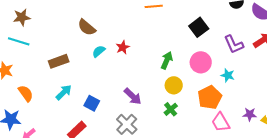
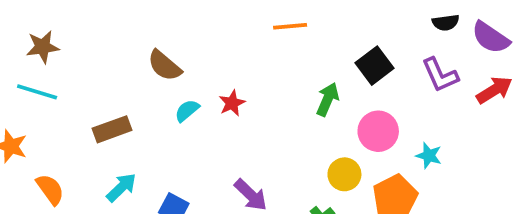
purple L-shape: (234, 44) -> (440, 75), moved
green arrow: (167, 60) -> (328, 99), moved
yellow circle: (174, 85) -> (344, 174), moved

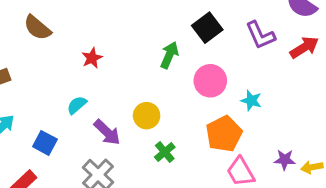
cyan semicircle: (187, 111) -> (77, 105), moved
yellow circle: (344, 174) -> (147, 116), moved

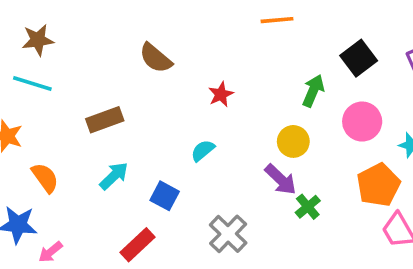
yellow circle: (147, 116) -> (293, 141), moved
purple arrow: (107, 132) -> (281, 180), moved

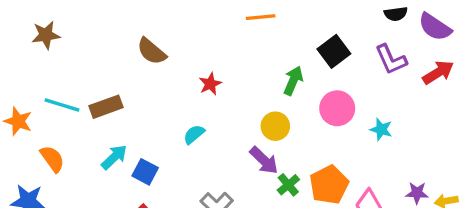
cyan line: (32, 83) -> (62, 105), moved
orange pentagon: (378, 185) -> (329, 185), moved
blue square: (165, 196) -> (145, 172), moved

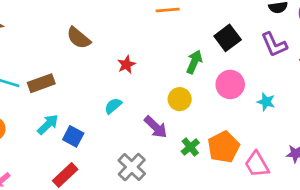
purple arrow: (264, 160) -> (156, 127), moved

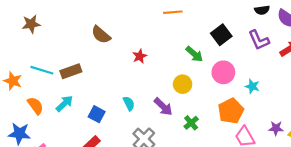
green arrow: (194, 62) -> (194, 54), turned 108
cyan semicircle: (113, 106) -> (129, 103), moved, turned 104
cyan arrow: (48, 124) -> (64, 103), moved
orange pentagon: (224, 147) -> (231, 111), moved

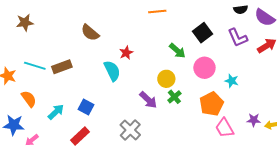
cyan arrow: (64, 103) -> (56, 112), moved
cyan semicircle: (129, 103) -> (112, 71), moved, size x1.5
green cross: (191, 123) -> (174, 97), moved

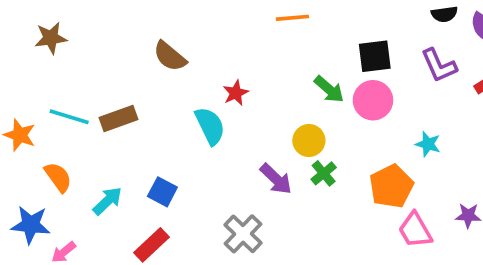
black square: (202, 33) -> (375, 56), turned 30
pink circle: (204, 68) -> (373, 100), moved

